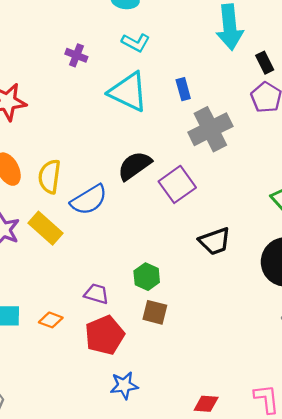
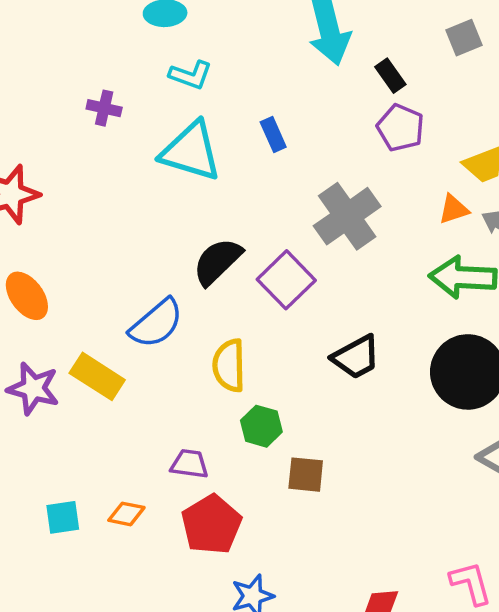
gray cross: (210, 129) -> (347, 216), moved
yellow semicircle: (49, 177) -> (229, 365), moved
brown square: (155, 312) -> (306, 475), moved

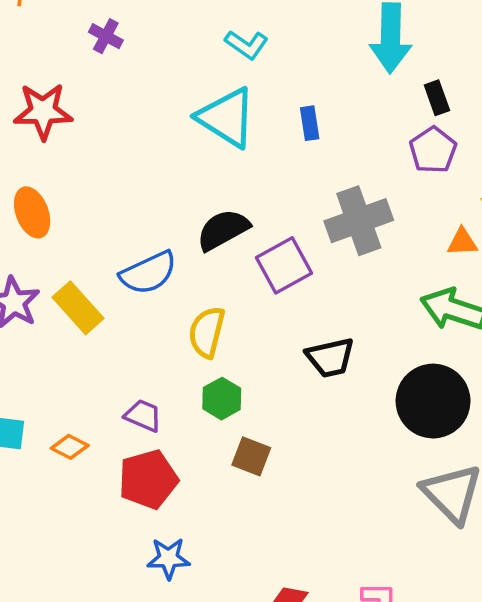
purple cross: (104, 108) -> (106, 36), moved

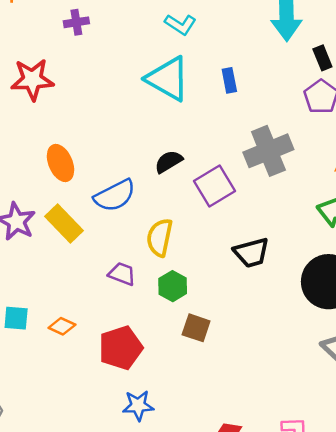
purple cross: (106, 36) -> (76, 22), turned -35
orange ellipse: (32, 212) -> (61, 163), moved
black semicircle: (223, 230) -> (169, 162), size x0.7
purple trapezoid: (143, 416) -> (122, 274), moved

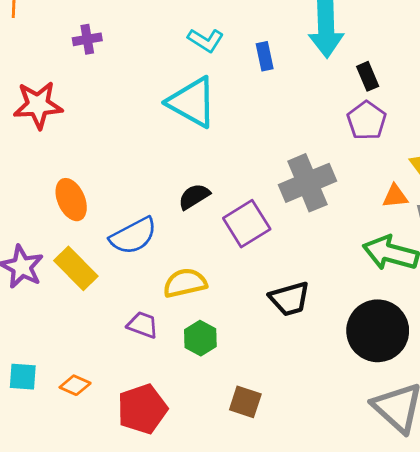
blue rectangle: (229, 80) -> (265, 56), moved
yellow semicircle: (160, 238) -> (185, 283), turned 66
brown square: (196, 328) -> (245, 402), moved

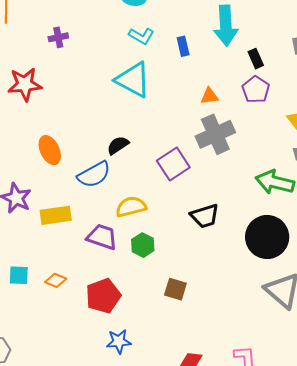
black semicircle: (194, 196) -> (118, 145), moved
orange triangle: (395, 196) -> (210, 96), moved
yellow rectangle: (76, 268) -> (56, 215), moved, turned -52
purple trapezoid: (143, 325) -> (102, 237), size x1.4

